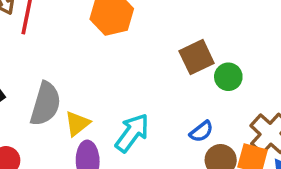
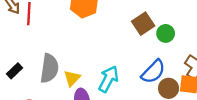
blue semicircle: (201, 132) -> (153, 72), size x1.6

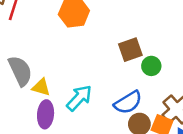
gray semicircle: (49, 68) -> (20, 71), turned -48
yellow triangle: (72, 78) -> (41, 87), turned 48

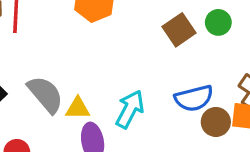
green circle: (151, 66) -> (218, 22), moved
blue semicircle: (128, 102) -> (194, 98), turned 32

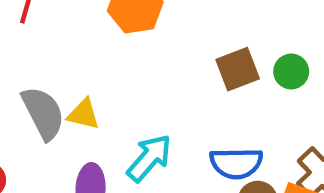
yellow triangle: (78, 108) -> (83, 114), moved

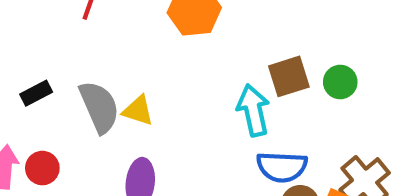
cyan arrow: (149, 158) -> (253, 110), moved, turned -57

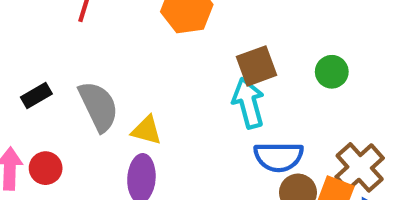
brown square: (289, 76) -> (257, 66), moved
yellow triangle: (138, 111) -> (147, 130), moved

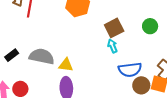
cyan arrow: (248, 103) -> (112, 46), size x0.6
gray semicircle: (98, 106) -> (42, 56), turned -45

